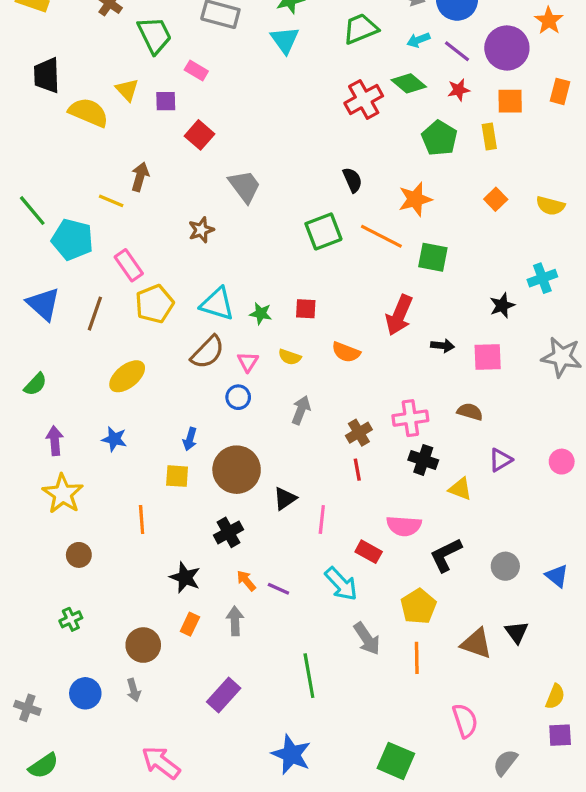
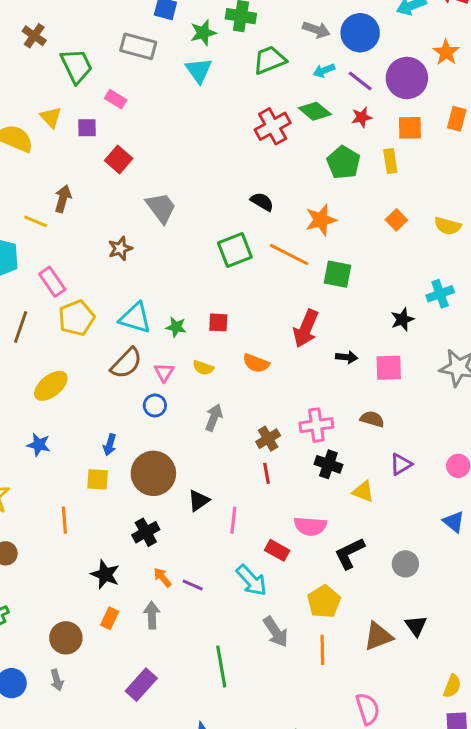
black semicircle: (352, 180) -> (262, 202), turned -35
blue triangle: (557, 576) -> (454, 522), moved
brown triangle: (476, 643) -> (378, 636), turned -40

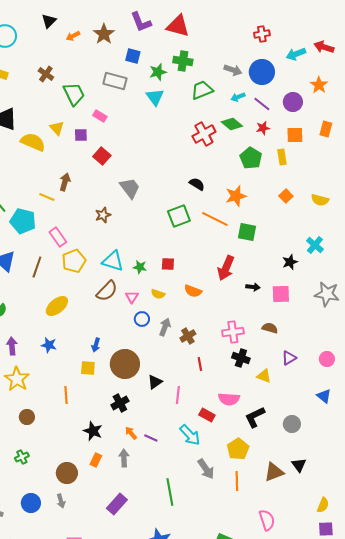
purple circle: (407, 78) -> (293, 102), size x0.7
cyan cross: (440, 294) -> (315, 245), turned -30
blue circle: (155, 405) -> (142, 319), moved
brown cross: (268, 439) -> (188, 336), moved

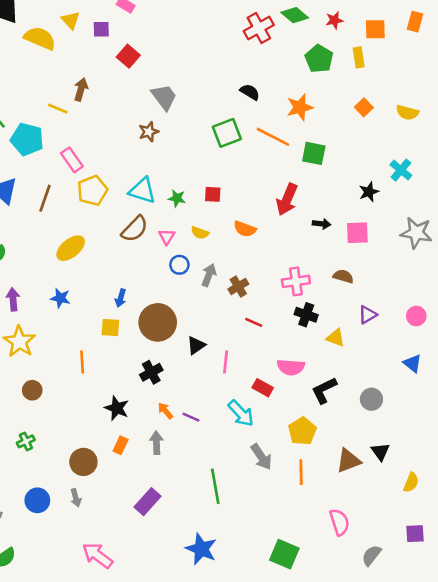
brown star: (103, 215) -> (149, 132), moved
red line: (200, 364) -> (254, 322), turned -56
yellow semicircle: (323, 505) -> (411, 482), moved

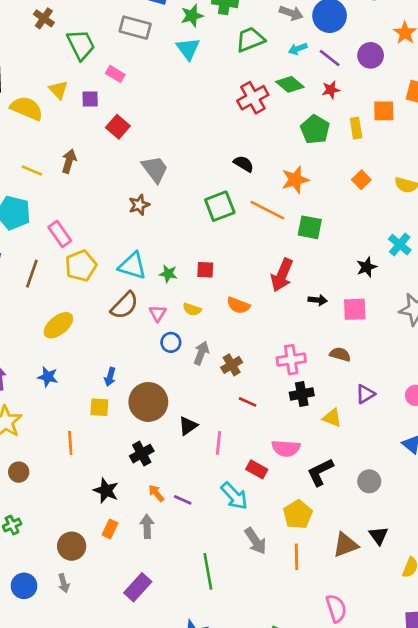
orange square: (375, 29) -> (384, 111), moved
yellow line: (58, 109) -> (32, 170), moved
black cross: (306, 315) -> (302, 394), turned -30

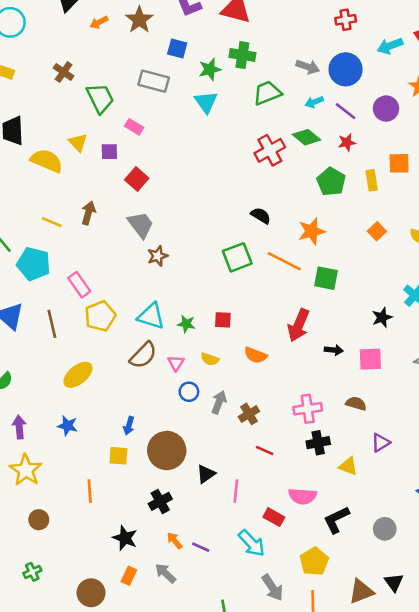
gray trapezoid: (155, 169) -> (141, 225), moved
brown line: (32, 274) -> (52, 324), turned -32
gray arrow: (147, 526) -> (165, 573), turned -45

